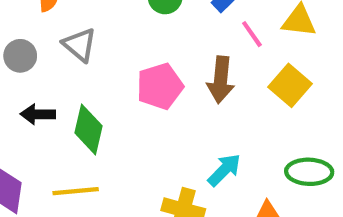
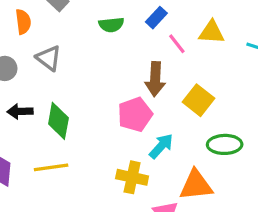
yellow square: (290, 85) -> (198, 100), moved
pink pentagon: (160, 86) -> (135, 114), moved

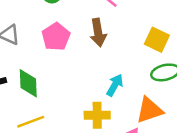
yellow square: (198, 100) -> (157, 40), moved
pink pentagon: (135, 114) -> (56, 37), moved

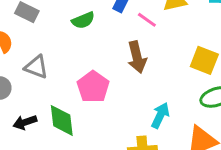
pink pentagon: (56, 37) -> (93, 87), moved

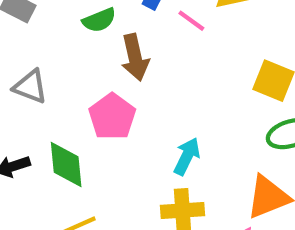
brown arrow: (137, 57) -> (135, 57), moved
cyan arrow: (160, 115) -> (187, 156), moved

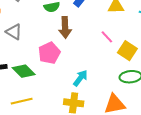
pink line: (191, 21) -> (107, 37), moved
green diamond: (66, 164) -> (24, 71), turned -50

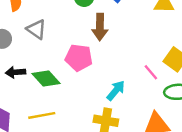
pink line: (107, 37) -> (151, 72), moved
pink pentagon: (49, 53) -> (79, 58), turned 30

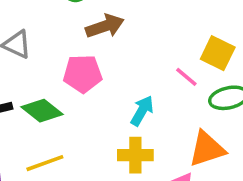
brown arrow: (100, 27) -> (105, 26), turned -100

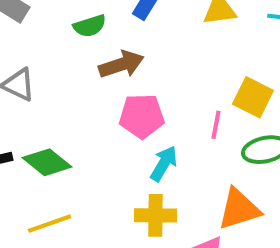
pink pentagon: (83, 74) -> (142, 116), moved
pink line: (186, 77) -> (216, 125), turned 60

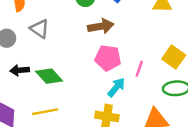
pink line: (216, 125) -> (139, 69), moved

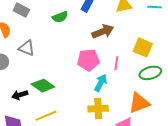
brown arrow: (101, 26) -> (103, 31), moved
black arrow: (20, 70) -> (20, 95), moved

